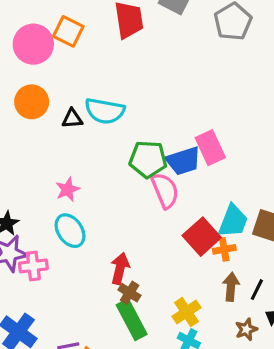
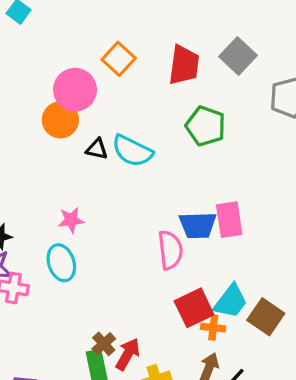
pink circle: (33, 44) -> (75, 90), moved
green pentagon: (148, 159) -> (206, 126), moved
red arrow: (120, 268) -> (128, 354), moved

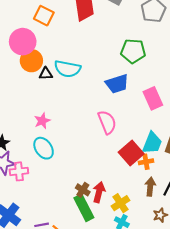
orange circle: (60, 120) -> (31, 61), moved
green pentagon: (206, 126) -> (133, 51), moved
pink rectangle: (229, 220) -> (153, 98), moved
blue trapezoid: (198, 225) -> (117, 84), moved

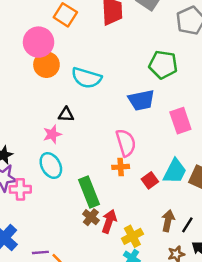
black triangle: (46, 74) -> (66, 115), moved
red square: (131, 153) -> (150, 180), size x0.6
orange cross: (146, 162) -> (121, 167), moved
green rectangle: (84, 208) -> (89, 192), moved

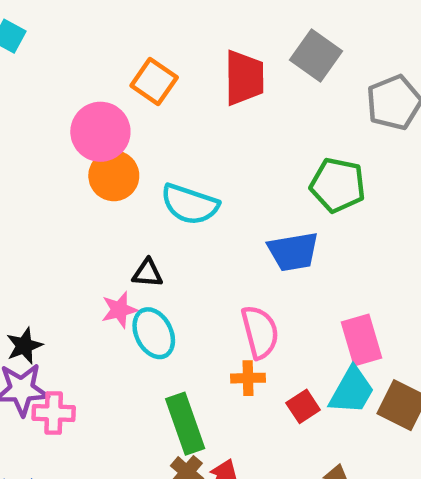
pink rectangle: (180, 121) -> (362, 340), moved
cyan ellipse: (51, 166) -> (154, 333), moved

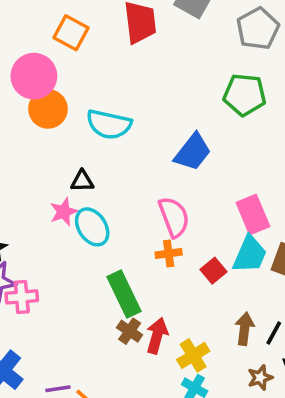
green pentagon: (338, 185) -> (245, 95), moved
blue trapezoid: (293, 252) -> (193, 152), turned -36

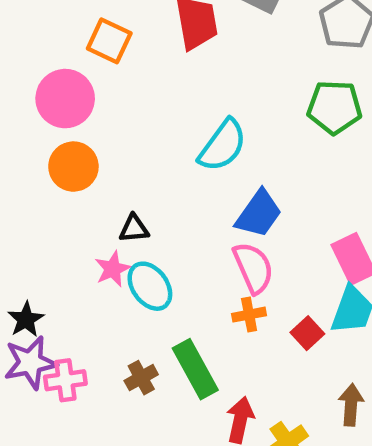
orange circle: (48, 109) -> (73, 167), moved
cyan semicircle: (109, 124) -> (223, 145), moved, turned -63
blue trapezoid: (193, 152) -> (259, 214), moved
brown cross: (130, 331) -> (141, 378), moved, turned 30

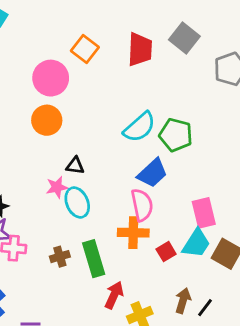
green pentagon: (334, 107) -> (176, 135), moved
orange cross: (249, 315) -> (133, 233), size x1.5

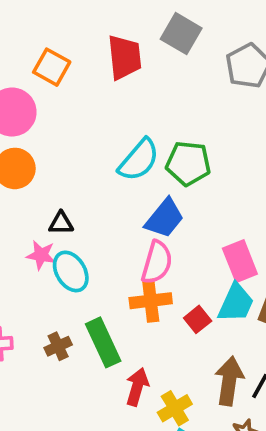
pink star: (57, 187) -> (41, 255), turned 30
pink semicircle: (142, 205) -> (157, 262), turned 36
brown arrow: (183, 301) -> (229, 381), size x1.4

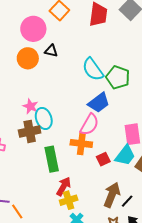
cyan semicircle: (139, 160) -> (93, 69), turned 90
black triangle: (61, 223) -> (51, 51), moved
brown cross: (58, 346) -> (30, 131), moved, size x1.5
yellow cross: (175, 408) -> (69, 200), moved

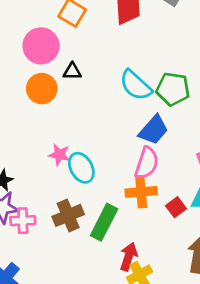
brown cross: (30, 131) -> (68, 215), moved
green rectangle: (52, 159) -> (104, 222), turned 50

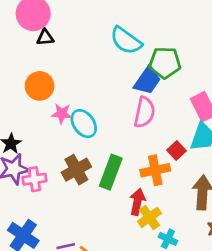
black triangle: (72, 71) -> (45, 37), moved
orange circle: (42, 89) -> (40, 86), moved
green pentagon: (173, 89) -> (165, 63), moved
orange cross: (141, 192) -> (155, 170), moved

